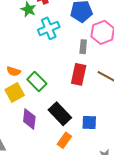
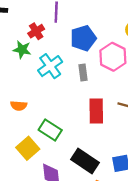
gray rectangle: (83, 47) -> (83, 72), moved
orange semicircle: (14, 71) -> (19, 106), moved

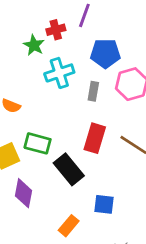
green rectangle: (50, 130) -> (38, 143), turned -35
black rectangle: (85, 161) -> (69, 169), moved

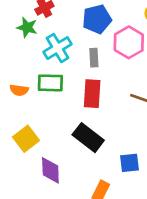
red rectangle: (95, 138) -> (92, 94), moved
green rectangle: (38, 143) -> (50, 83), moved

